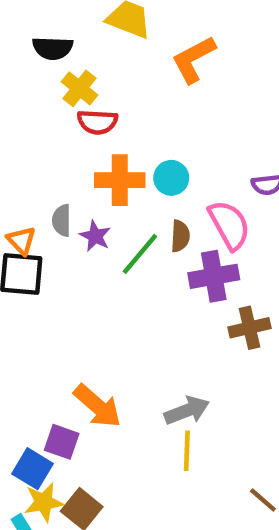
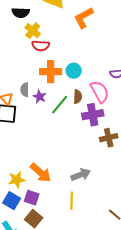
purple square: (62, 442) -> (32, 198), moved
yellow line: (187, 451) -> (72, 201), moved
yellow star: (44, 502) -> (17, 180), moved

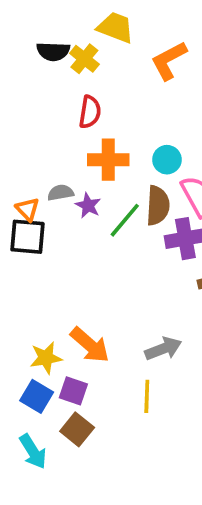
yellow cross: (33, 31) -> (84, 59), moved
red semicircle: (41, 46) -> (90, 112), turned -84
cyan circle: (74, 71) -> (167, 160), moved
gray semicircle: (25, 90) -> (61, 193), turned 80
brown semicircle: (78, 97) -> (158, 206), size x1.5

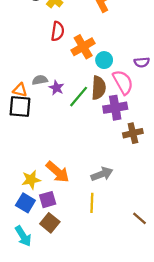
orange cross: (108, 160) -> (83, 47), moved, turned -30
orange triangle: (28, 209) -> (20, 90), turned -32
purple square: (73, 391) -> (48, 200), turned -35

